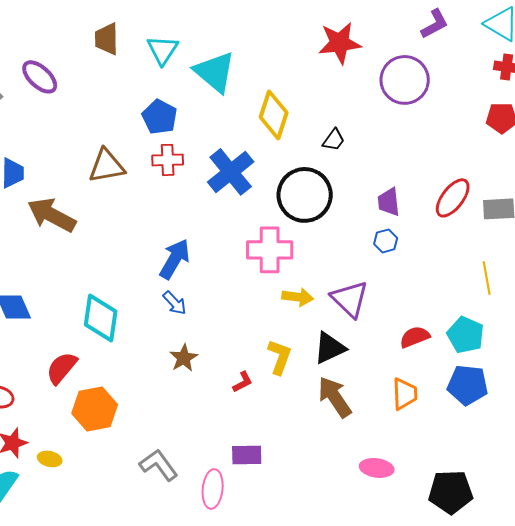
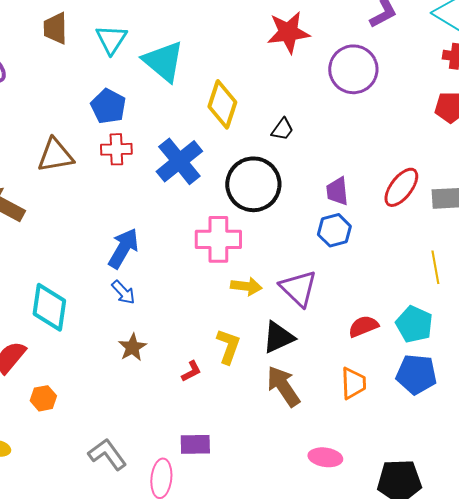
blue hexagon: (386, 241) -> (334, 230), size x1.4
orange hexagon: (95, 409) -> (43, 398), size x0.6

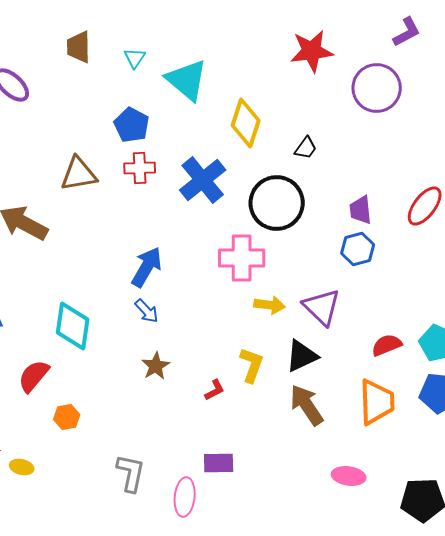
cyan triangle: (111, 39) -> (135, 58), size x0.7
orange trapezoid: (353, 383) -> (377, 402), size x1.4
gray L-shape: (107, 454) -> (131, 473), turned 48

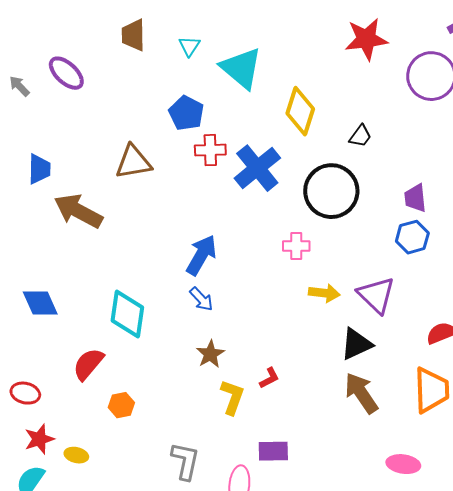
red cross: (140, 168) -> (210, 150), moved
pink cross: (242, 258) -> (296, 246), size x0.6
yellow L-shape: (252, 365) -> (232, 397), moved

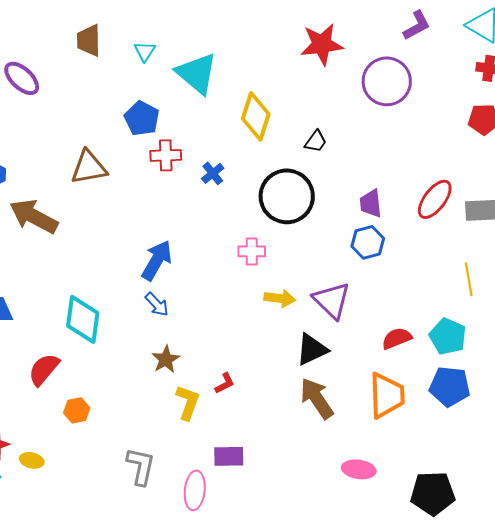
blue cross: (257, 168) -> (213, 173), size x0.5

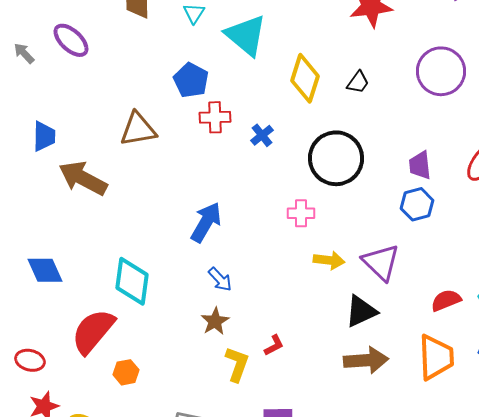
purple circle: (387, 81) -> (441, 71), moved
black trapezoid: (316, 141) -> (358, 82), moved
blue arrow: (157, 304) -> (220, 279), moved
red semicircle: (44, 369) -> (93, 331), size x1.4
brown arrow: (317, 398) -> (366, 360), turned 120

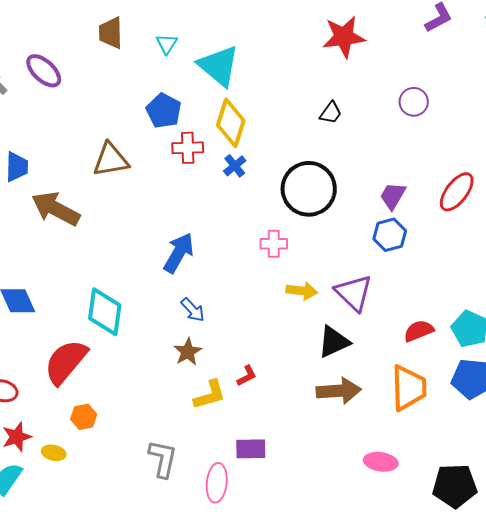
purple circle: (441, 71) -> (414, 102), size x0.6
yellow diamond: (305, 78) -> (231, 123), moved
purple trapezoid: (420, 165) -> (393, 196), turned 36
yellow L-shape: (237, 364) -> (210, 395), turned 54
orange hexagon: (126, 372) -> (84, 417), moved

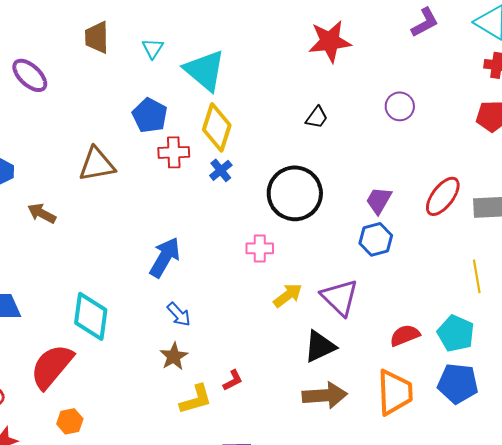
brown arrow: (56, 209) -> (42, 213), size x0.6
yellow arrow: (302, 291) -> (288, 295), turned -44

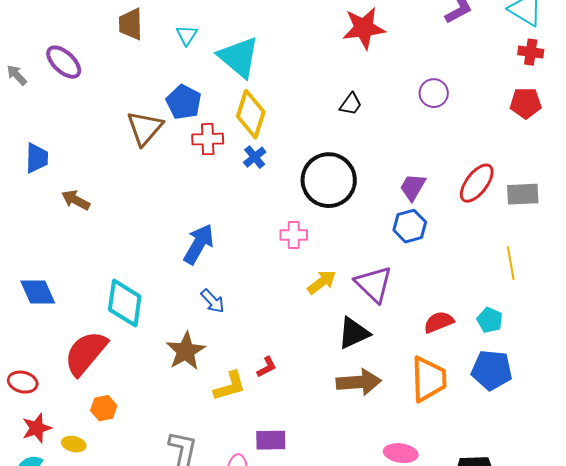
brown triangle: (97, 164) -> (145, 128), moved, turned -39
cyan pentagon: (456, 333) -> (490, 320), size x0.7
brown star: (174, 356) -> (186, 351), moved, size x1.4

